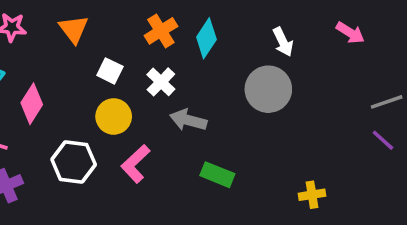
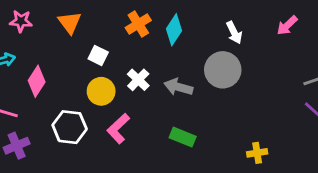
pink arrow: (350, 33) -> (287, 25), turned 105
white cross: (161, 82) -> (138, 80), moved
gray arrow: (188, 120) -> (178, 87), moved

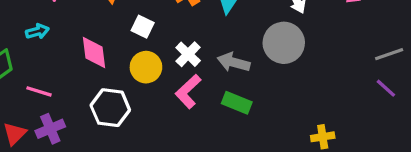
pink diamond: (37, 81) -> (94, 53), moved, turned -40
pink L-shape: (118, 129) -> (188, 91), moved
green rectangle: (183, 137) -> (237, 103), moved

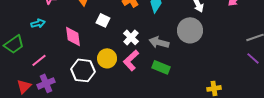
yellow circle: (146, 67) -> (107, 58), moved
pink line: (39, 91) -> (39, 60), turned -56

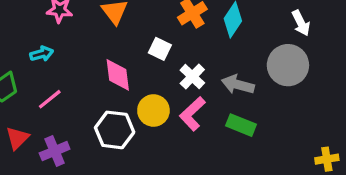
white square: (103, 20) -> (160, 49), moved
pink diamond: (73, 36) -> (118, 75), moved
pink line: (39, 60) -> (50, 99), moved
red triangle: (24, 86) -> (17, 138), moved

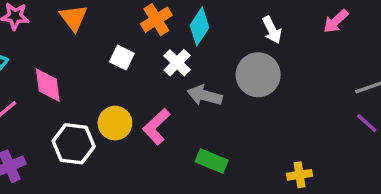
pink diamond: (118, 75) -> (48, 85), moved
white cross: (192, 76) -> (177, 63), moved
green rectangle: (241, 125) -> (212, 161), moved

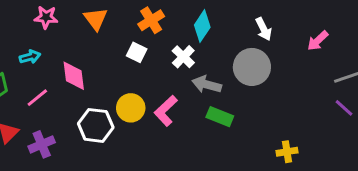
orange cross: (156, 20) -> (151, 20), moved
pink arrow: (336, 21) -> (318, 41), moved
green rectangle: (212, 161) -> (220, 117), moved

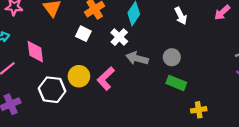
pink arrow: (318, 41) -> (222, 12), moved
gray circle: (252, 67) -> (172, 57), moved, size x0.6
green rectangle: (220, 117) -> (176, 83), moved

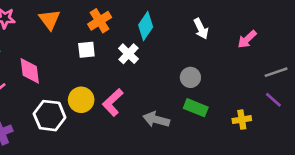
pink arrow: (222, 12) -> (247, 39), moved
white square: (83, 34) -> (86, 50), turned -32
gray arrow: (137, 58) -> (156, 120), moved
yellow cross: (199, 110) -> (242, 120), moved

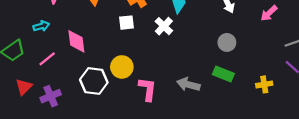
gray circle: (190, 77) -> (227, 42), moved
pink L-shape: (113, 102) -> (148, 89), moved, turned 140

